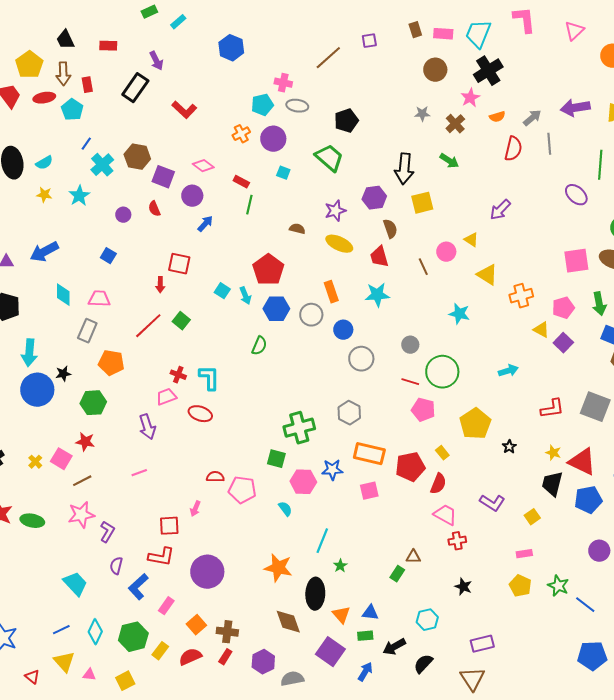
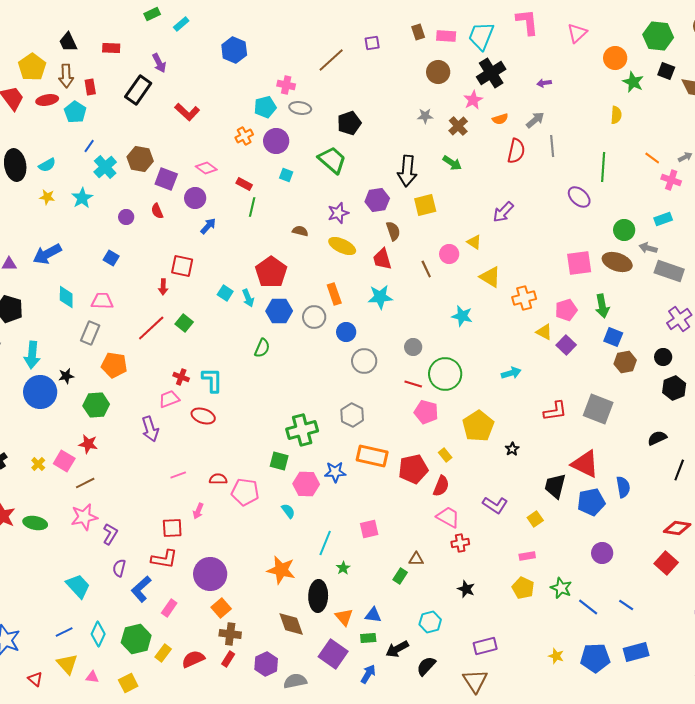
purple arrow: (575, 108) -> (544, 83), moved, size x0.5
yellow star: (553, 453) -> (556, 656), moved
pink line: (139, 473) -> (178, 475), moved
pink square: (369, 491) -> (369, 529), moved
orange square: (196, 625) -> (221, 608), moved

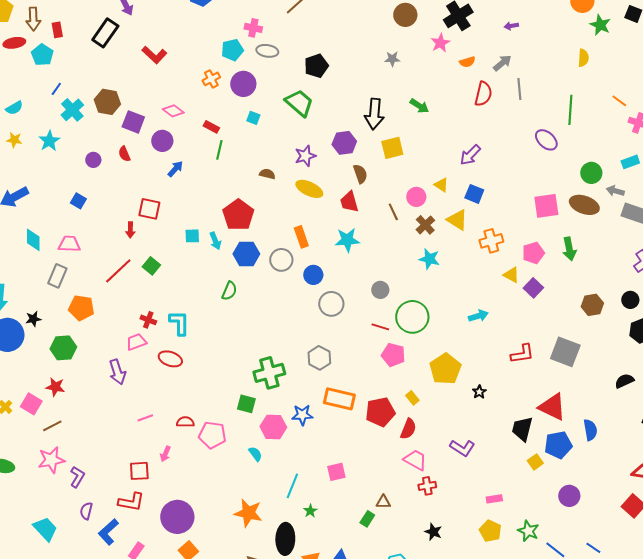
brown cross: (458, 126) -> (425, 225), moved
cyan square: (225, 293) -> (192, 236), turned -35
blue square: (613, 337) -> (474, 194), moved
yellow square: (535, 519) -> (535, 462), moved

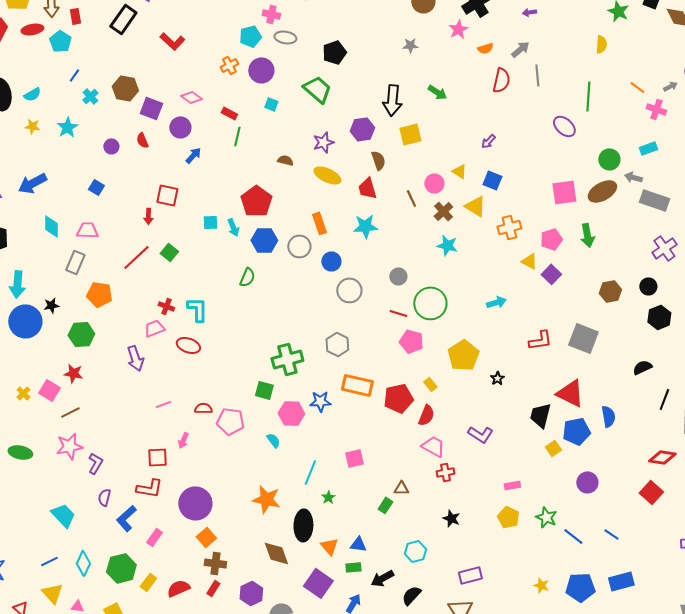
cyan cross: (72, 110) -> (90, 96), size x0.7
purple arrow: (470, 155) -> (488, 141), size x0.7
brown ellipse: (584, 205) -> (602, 191), turned -48

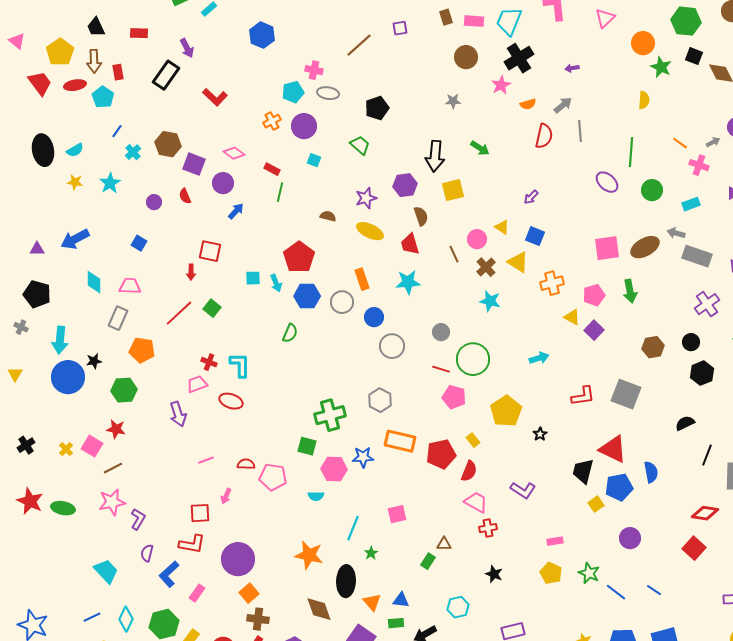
green trapezoid: (317, 89) -> (360, 145), size x0.7
green circle: (609, 159) -> (652, 190), moved
cyan semicircle: (273, 440) -> (316, 496), turned 126

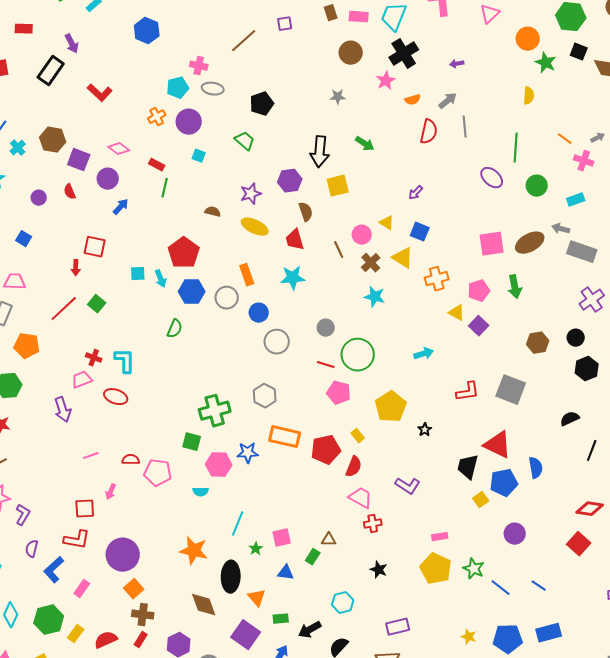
pink square: (397, 514) -> (282, 538), moved
yellow pentagon: (551, 573) -> (436, 569), size x1.4
blue triangle: (401, 600) -> (286, 573), moved

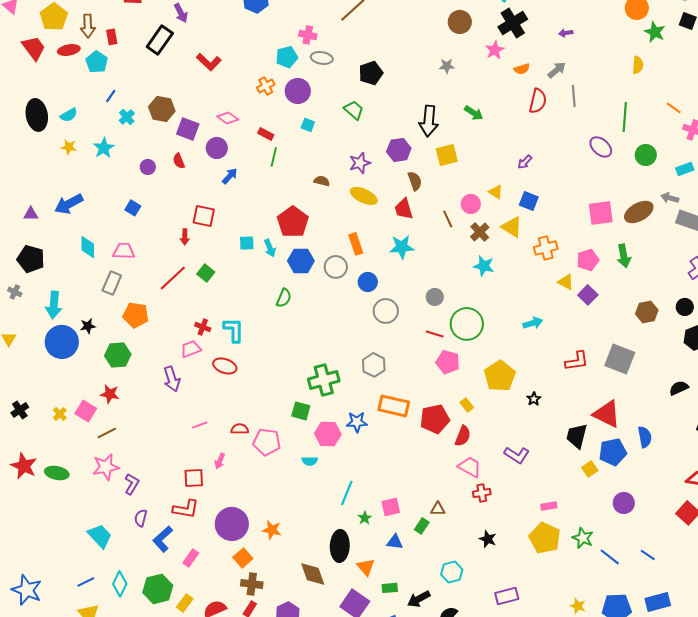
orange star: (194, 551) -> (272, 530), moved, size x0.7

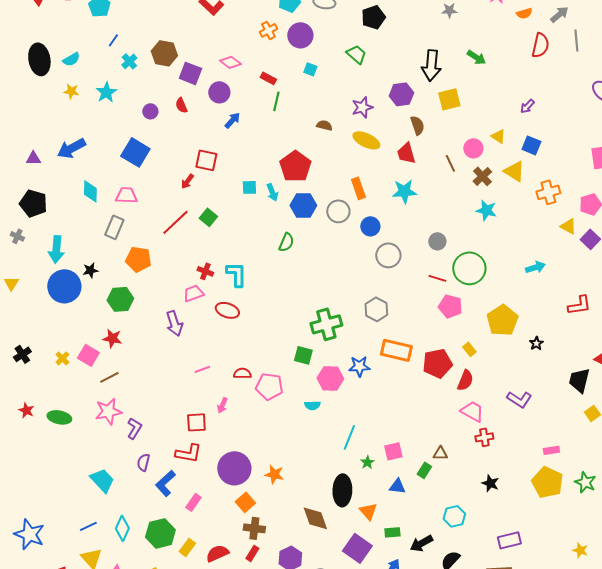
blue square: (133, 208) -> (135, 152), size x1.8
red arrow: (185, 237) -> (187, 181), turned 35
red star: (24, 466) -> (26, 410), size x0.6

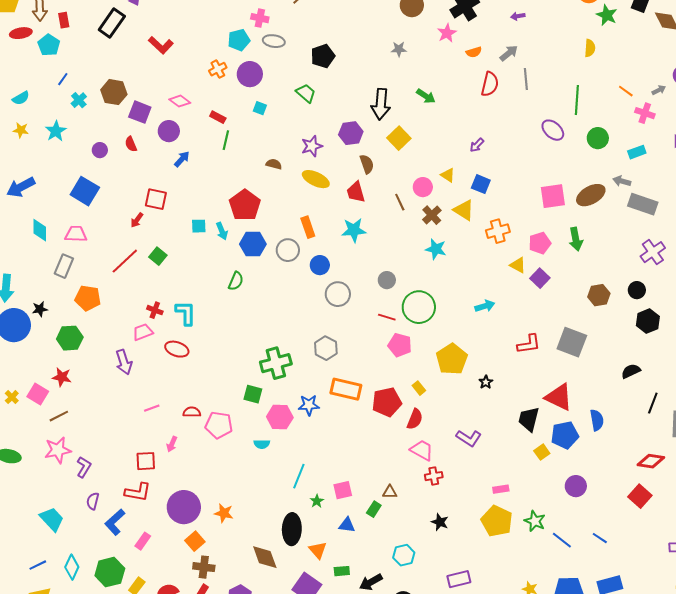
yellow square: (449, 99) -> (399, 138), turned -30

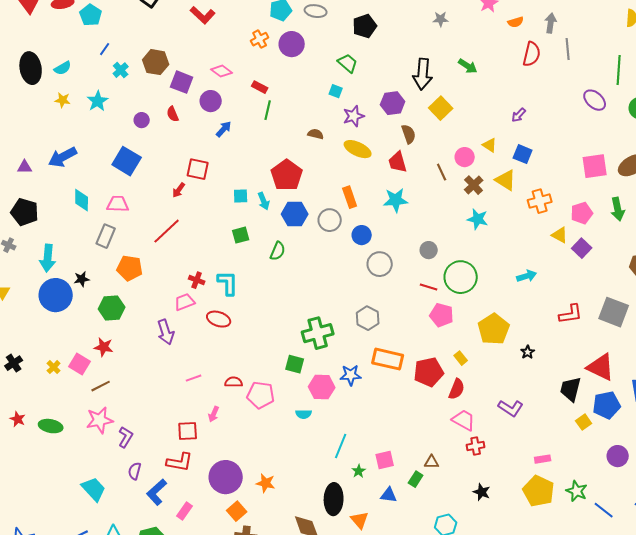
gray arrow: (509, 53) -> (551, 23), turned -42
cyan square: (260, 108) -> (336, 91), moved
green square: (158, 256) -> (241, 235), moved, turned 36

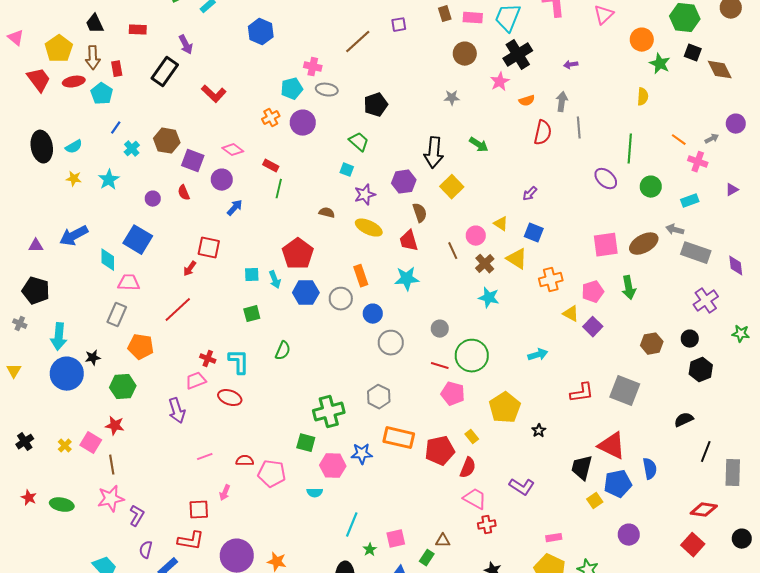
cyan diamond: (82, 200) -> (108, 260), moved
green semicircle: (278, 251) -> (283, 351), moved
brown line: (101, 386) -> (112, 465), turned -72

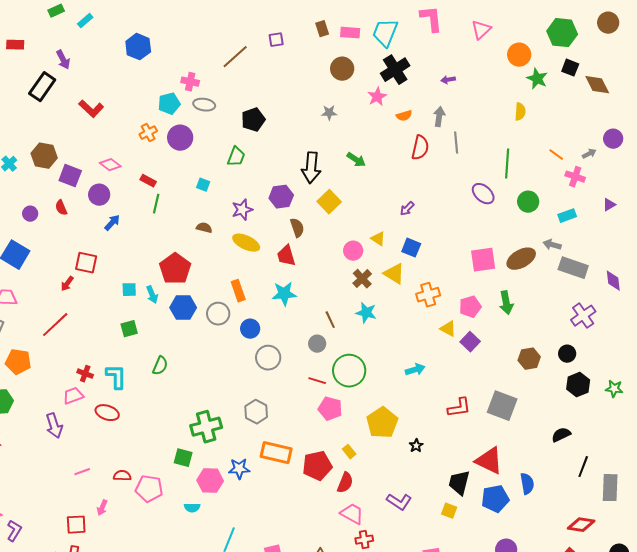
green trapezoid: (359, 142) -> (236, 157), turned 70
cyan square: (347, 170) -> (203, 185), moved
brown line: (453, 251) -> (330, 320), moved
green star: (741, 334) -> (614, 389), moved
yellow square: (595, 501) -> (449, 511), moved, turned -35

